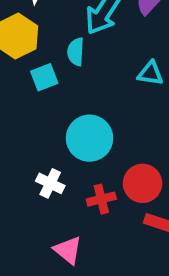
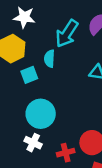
cyan circle: (90, 138) -> (41, 114), moved

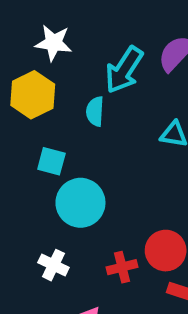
cyan square: (29, 75) -> (51, 161), moved, turned 36
white cross: (33, 143) -> (53, 265), moved

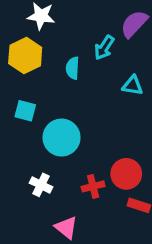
cyan arrow: (124, 70) -> (104, 48), moved, size x0.7
cyan square: (51, 161) -> (25, 111), moved

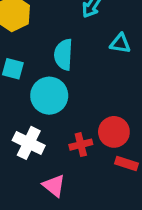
cyan semicircle: (73, 68) -> (63, 55), moved, size x1.4
white cross: (41, 185) -> (29, 143), size x1.4

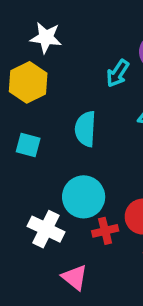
cyan circle: (49, 96) -> (84, 197), moved

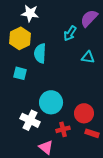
cyan semicircle: (85, 129) -> (40, 53), moved
red cross: (105, 231) -> (63, 129), moved

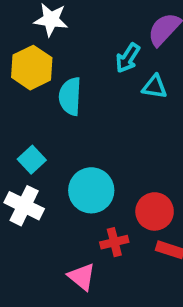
cyan triangle: (88, 57) -> (155, 87), moved
cyan square: (20, 73) -> (32, 160), moved, turned 32
white cross: (30, 120) -> (24, 206), moved

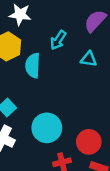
cyan arrow: (128, 58) -> (58, 40), moved

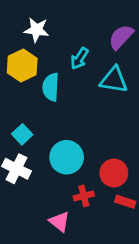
cyan triangle: (89, 59) -> (114, 80), size x1.5

